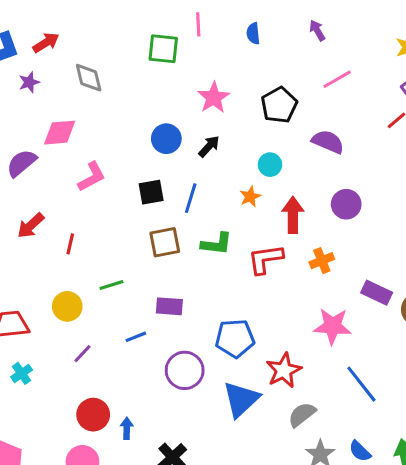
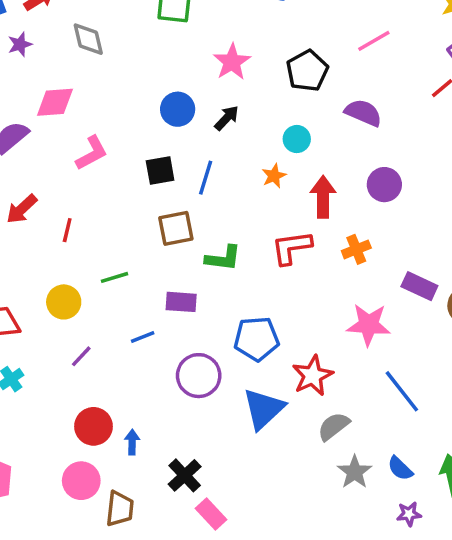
green L-shape: (217, 244) -> (223, 258), moved

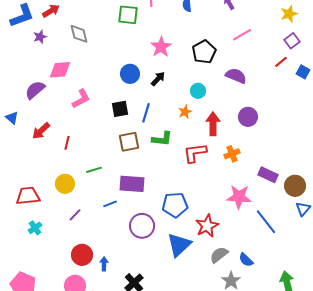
green L-shape: (223, 258) -> (162, 139), moved
purple rectangle: (181, 302) -> (132, 184), size x1.4
blue line: (402, 391) -> (266, 222), moved
blue semicircle: (400, 468) -> (246, 260), moved

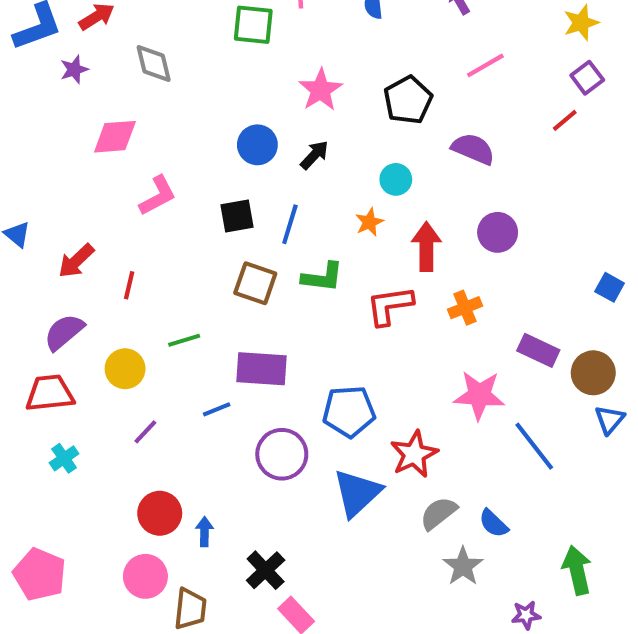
blue square: (303, 72) -> (610, 287), moved
purple semicircle: (35, 90) -> (64, 332), moved
brown square: (129, 142) -> (255, 283), turned 30

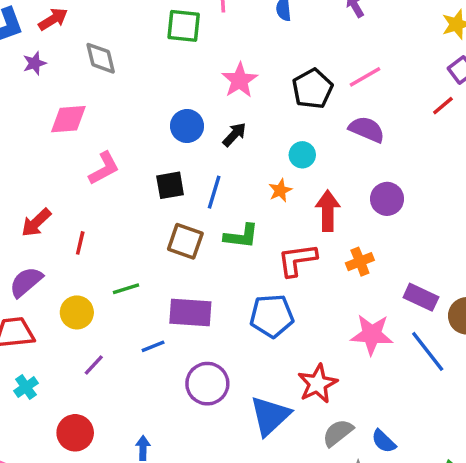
pink line: (485, 65) -> (365, 77), moved
blue pentagon: (349, 411) -> (272, 316), moved
blue line: (534, 446) -> (428, 351), moved
red circle: (160, 513) -> (75, 433), moved

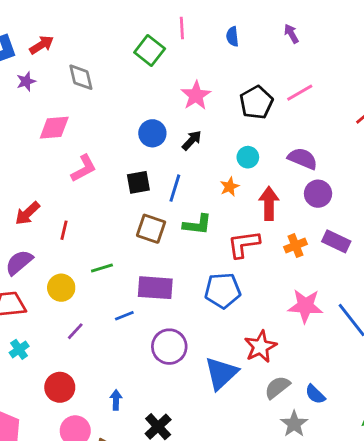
green square: (184, 26) -> (150, 51), turned 32
purple semicircle: (367, 129) -> (303, 159), moved
purple rectangle: (421, 297) -> (336, 241), moved

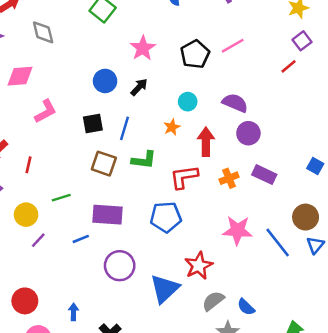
purple line: (75, 331) -> (38, 240), moved

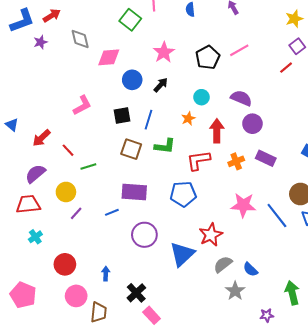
pink diamond: (20, 76) -> (109, 57), moved
red line: (28, 165) -> (68, 150), turned -56
green line: (61, 198) -> (88, 166), moved

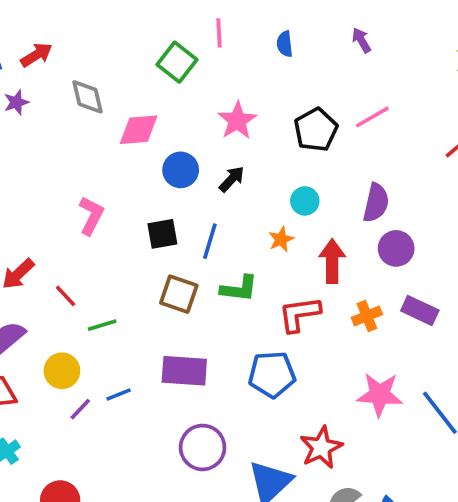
purple semicircle: (241, 98) -> (376, 203), turned 80
pink L-shape: (82, 105) -> (91, 216), turned -35
blue line: (112, 212) -> (119, 395), moved

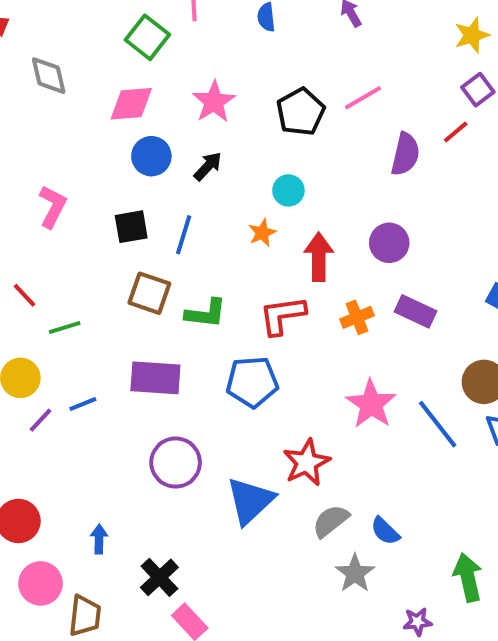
pink diamond: (139, 130) -> (131, 104), moved
purple semicircle: (376, 203) -> (405, 154), moved
green L-shape: (239, 289) -> (206, 313), moved
pink star: (380, 395) -> (371, 404), turned 30

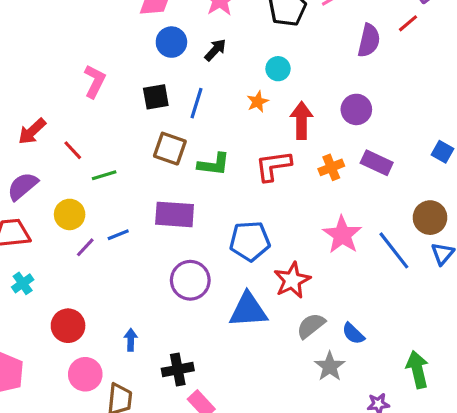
blue pentagon: (252, 382) -> (250, 241), moved
blue triangle: (250, 501) -> (248, 310), turned 39
black cross: (159, 577) -> (178, 370), turned 32

